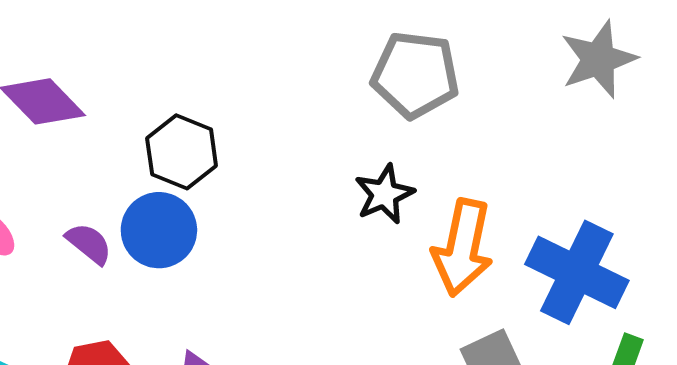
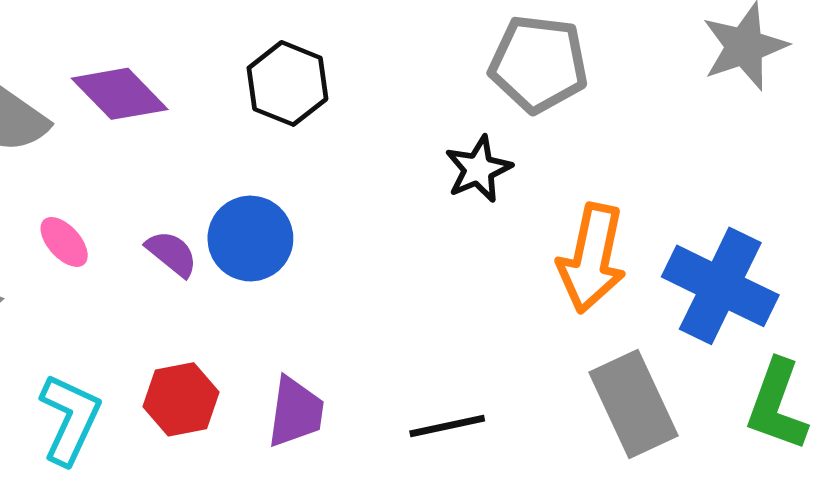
black hexagon: (182, 152) -> (287, 83), moved
black star: (384, 194) -> (478, 169), moved

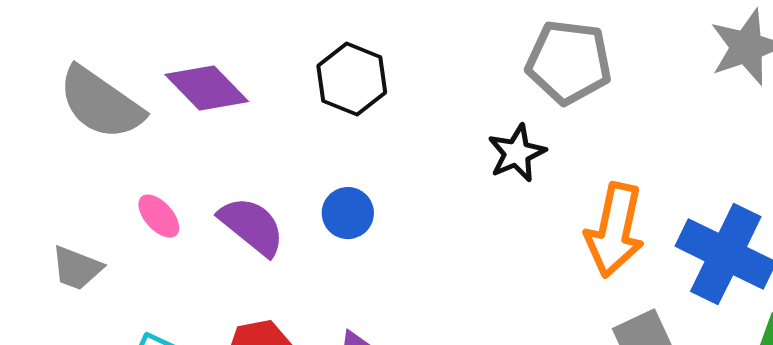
blue circle: (250, 239) -> (348, 213), moved, size x0.7
purple semicircle: (172, 254) -> (252, 226), size x1.5

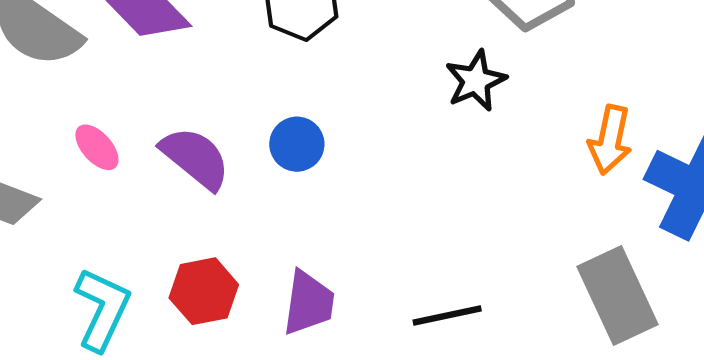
orange arrow: (615, 230) -> (610, 140), moved, size x0.7

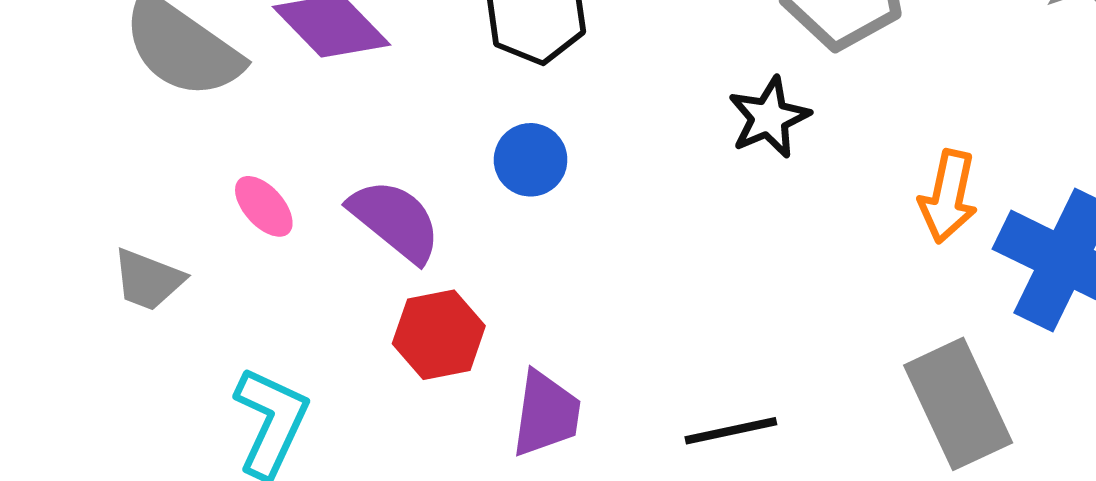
blue circle: (297, 144) -> (531, 160), moved
red hexagon: (204, 291) -> (439, 335), moved

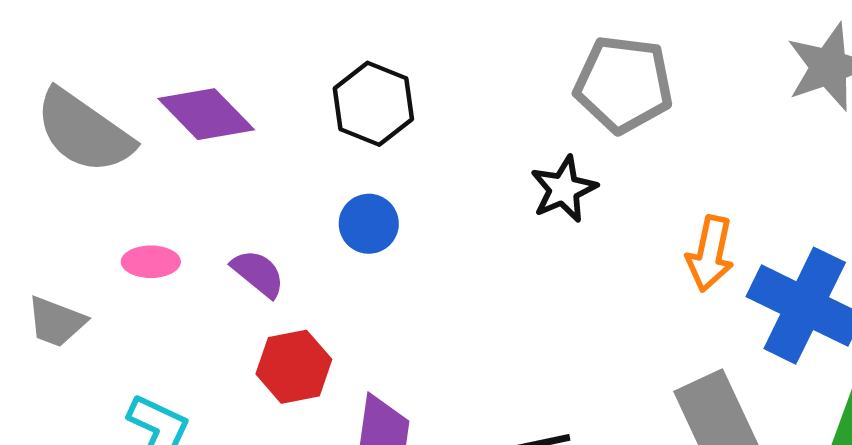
pink ellipse: (264, 206) -> (151, 262), turned -48
purple semicircle: (395, 220) -> (258, 273), size x0.7

